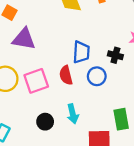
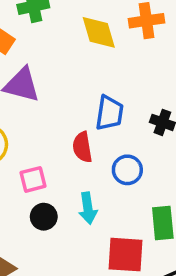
blue circle: (97, 76) -> (127, 170), moved
pink square: (36, 81) -> (33, 179), moved, size x0.7

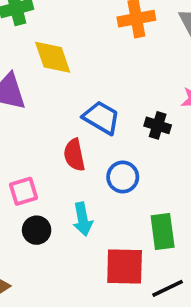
yellow diamond: (99, 32) -> (53, 57), moved
blue trapezoid: (109, 113) -> (101, 118), turned -66

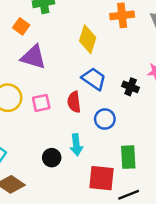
yellow diamond: (53, 57) -> (88, 39), moved, turned 32
pink square: (24, 191) -> (41, 103), moved
black circle: (37, 230) -> (52, 158), moved

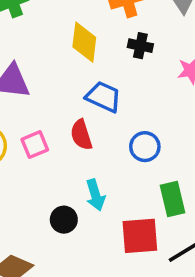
black cross: (131, 87) -> (140, 46), moved
blue circle: (105, 119) -> (145, 147), moved

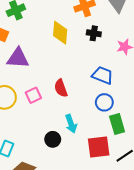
blue trapezoid: (103, 97) -> (102, 75), moved
blue circle: (145, 147) -> (104, 102), moved

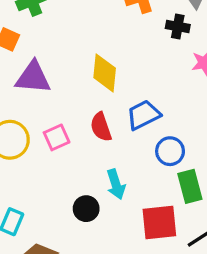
yellow diamond: (60, 33) -> (105, 73), moved
black cross: (94, 33) -> (178, 26), moved
blue trapezoid: (102, 75) -> (143, 115), moved, turned -50

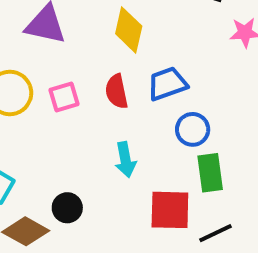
black circle: (86, 209) -> (67, 208), moved

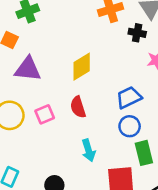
yellow diamond: (129, 30) -> (82, 67), turned 52
blue trapezoid: (167, 84) -> (129, 97), moved

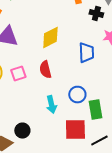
blue trapezoid: (129, 97) -> (86, 52), moved, turned 110
blue circle: (130, 126) -> (77, 94), moved

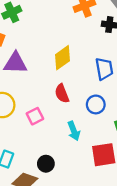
pink square: (18, 74) -> (35, 116), moved
blue circle: (77, 94) -> (96, 104), moved

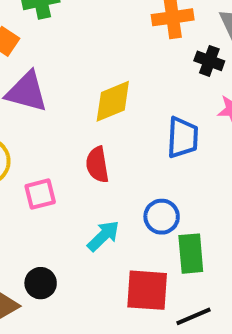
blue circle: (96, 104) -> (162, 217), moved
cyan arrow: (74, 131) -> (103, 236), turned -126

